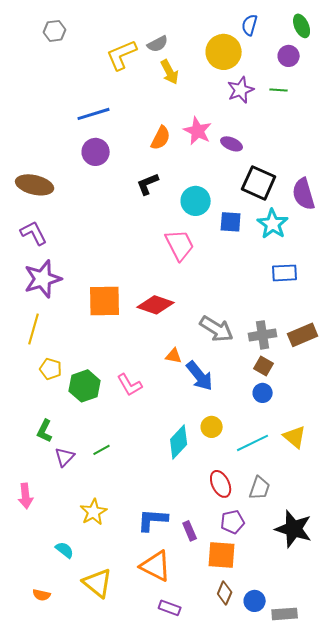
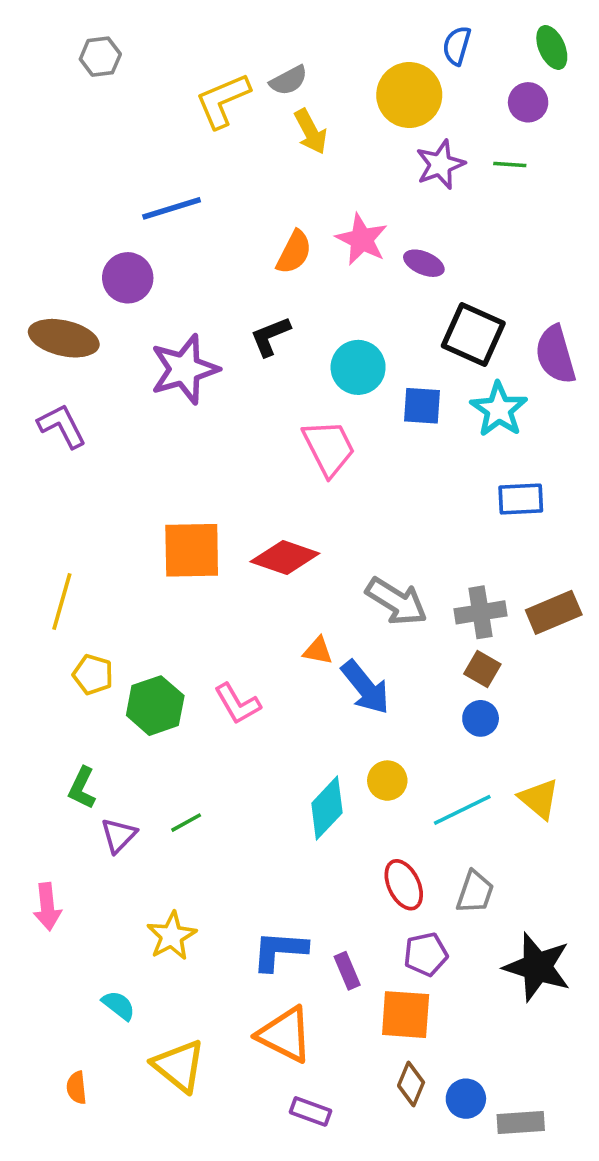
purple circle: (96, 152) -> (128, 278), moved
purple star: (43, 279) -> (184, 369), moved
orange semicircle: (42, 595) -> (77, 1088), turned 72

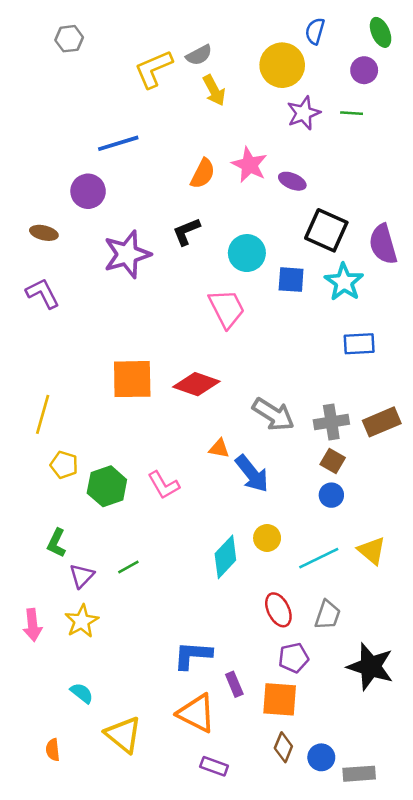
brown ellipse: (64, 338) -> (44, 233), size x0.6
yellow star: (172, 936) -> (82, 621), moved
purple rectangle: (347, 971) -> (234, 684), moved

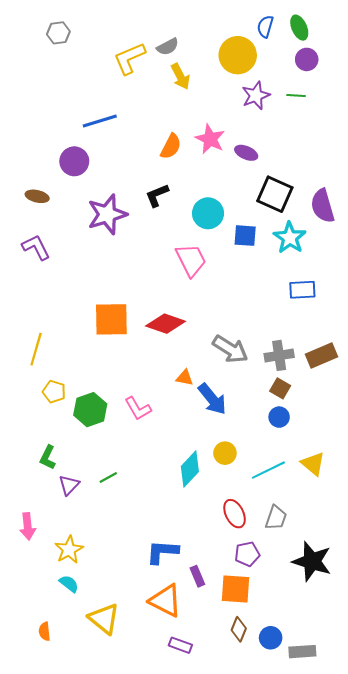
green ellipse: (381, 32) -> (299, 28), moved
yellow star: (82, 621) -> (69, 550), moved

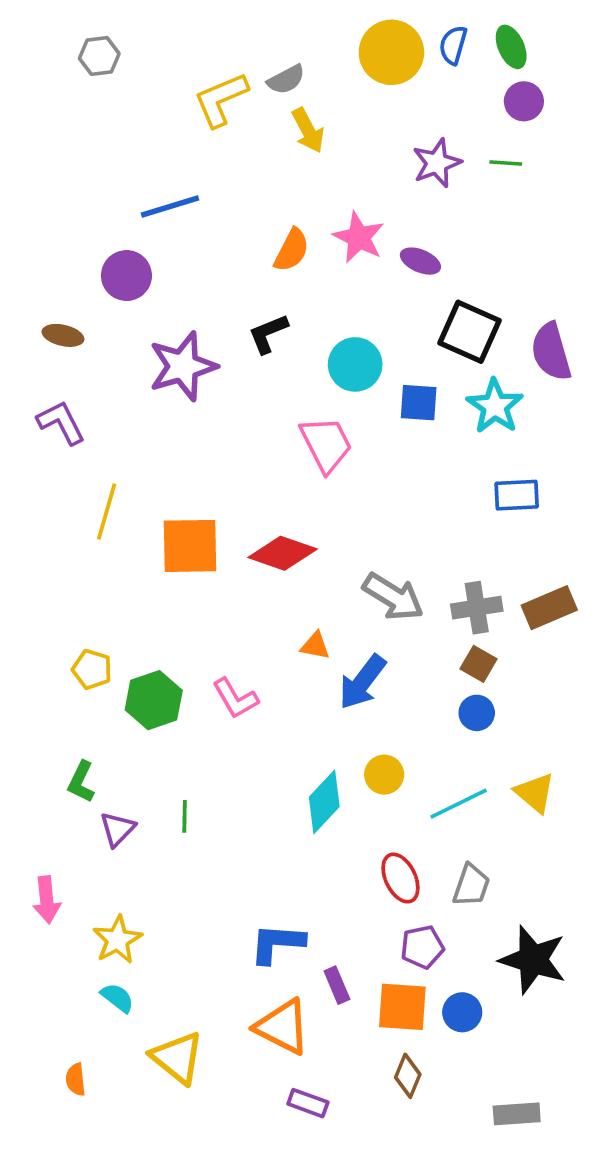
yellow circle: (238, 55) -> (391, 52), moved
yellow line: (36, 349) -> (107, 511), moved
blue arrow: (212, 399) -> (362, 682), turned 76
green line: (108, 478) -> (185, 816), turned -60
blue circle: (271, 638) -> (462, 1012), moved

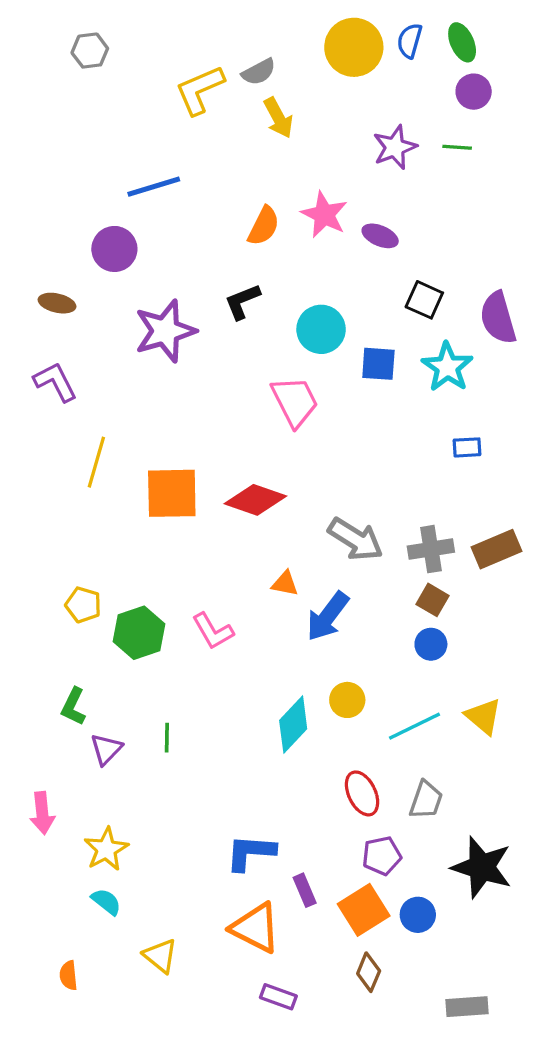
black square: (469, 332) -> (424, 300), size x0.7
blue rectangle: (517, 495) -> (467, 447), size x0.7
orange square: (402, 1007) -> (364, 910), turned -36
yellow triangle: (177, 1058) -> (160, 956), size x0.7

